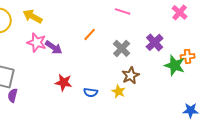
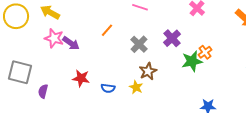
orange cross: (188, 56) -> (205, 52), turned -32
green star: (175, 65) -> (192, 61), turned -30
purple semicircle: (13, 95) -> (43, 91), moved

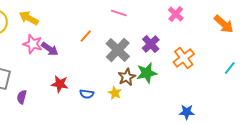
gray cross: (139, 44) -> (118, 50), size x1.4
orange cross: (205, 52) -> (184, 58), size x1.5
green star: (192, 61) -> (147, 73), moved

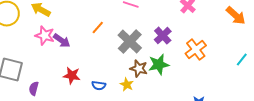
brown star: (127, 77) -> (139, 69), turned -30

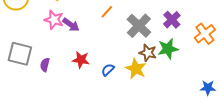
yellow star: (127, 85) -> (136, 69), size x1.5
blue semicircle: (99, 86) -> (108, 70), turned 128
purple semicircle: (34, 89) -> (45, 65), moved

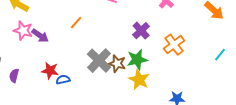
gray cross: (139, 26) -> (99, 61), moved
yellow star: (136, 69) -> (139, 80), moved
blue semicircle: (108, 70) -> (63, 80), moved, turned 32

